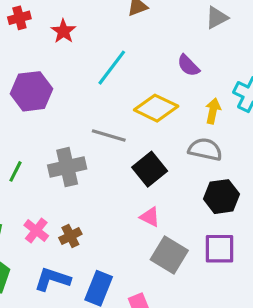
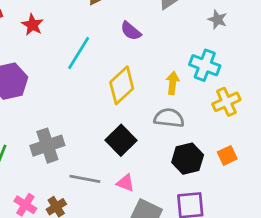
purple semicircle: (188, 66) -> (131, 31), moved
yellow diamond: (156, 108) -> (122, 85), turned -63
gray line: (109, 136) -> (85, 179), moved

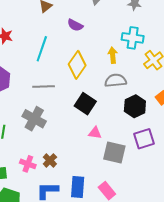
gray cross: (47, 146) -> (34, 119), turned -30
gray line: (85, 179) -> (44, 86), moved

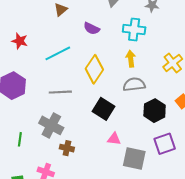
cyan cross: (133, 38) -> (134, 30), moved
cyan line: (42, 49) -> (58, 53), turned 45
brown cross: (50, 160) -> (67, 148), moved, turned -32

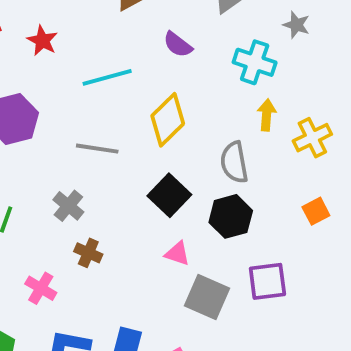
yellow arrow: (131, 59) -> (267, 115), moved
gray semicircle: (134, 85) -> (234, 162), turned -105
black hexagon: (155, 111) -> (231, 216), moved
gray cross: (51, 125) -> (68, 206), size x0.7

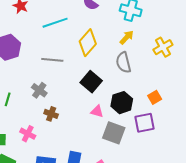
yellow arrow: (267, 115) -> (127, 37), moved, turned 42
orange square: (316, 211) -> (155, 97), moved
black hexagon: (231, 216) -> (122, 103), moved

